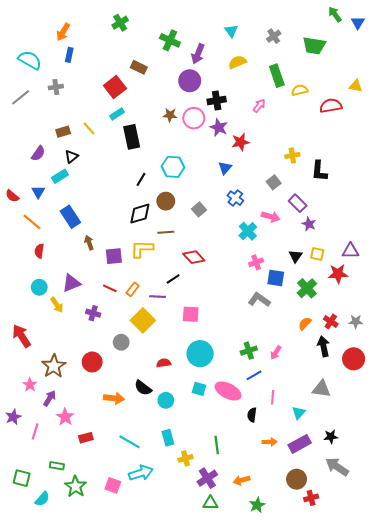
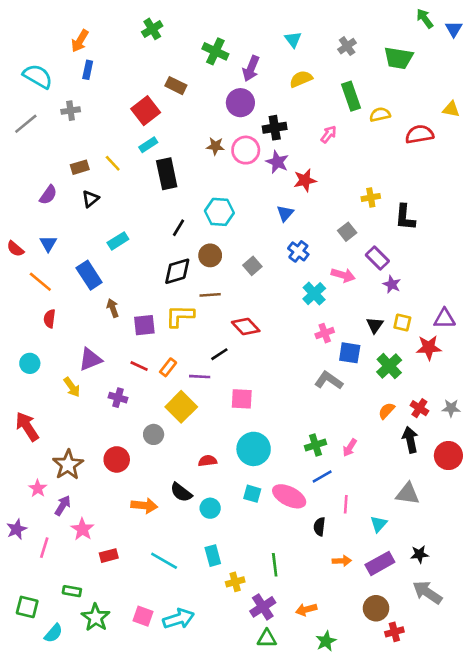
cyan rectangle: (60, 176) -> (118, 241), moved
cyan circle: (39, 287) -> (30, 363), moved
cyan arrow: (141, 473) -> (179, 619), moved

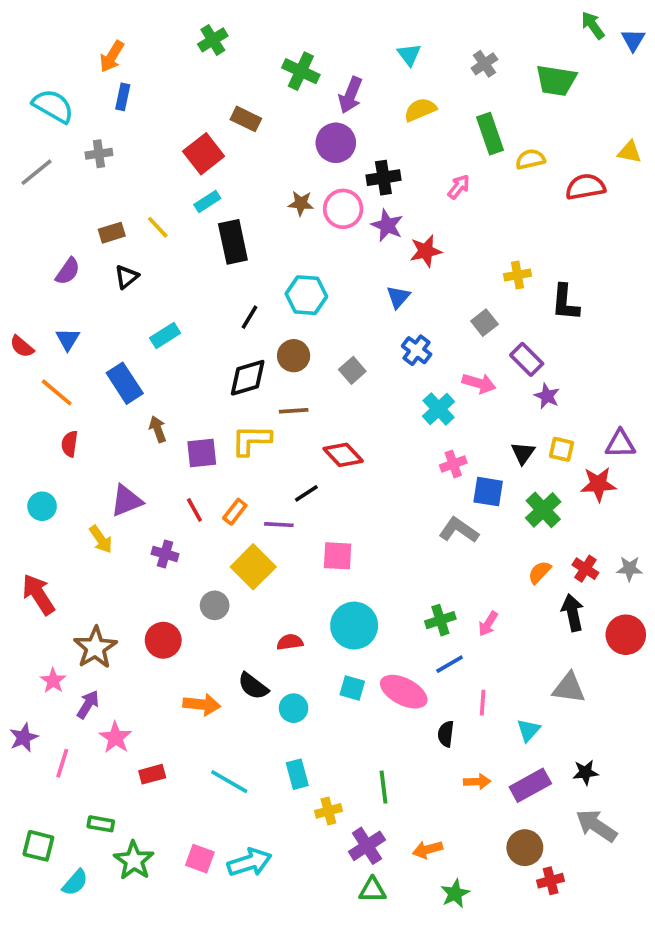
red line: (139, 366) -> (194, 510), turned 36

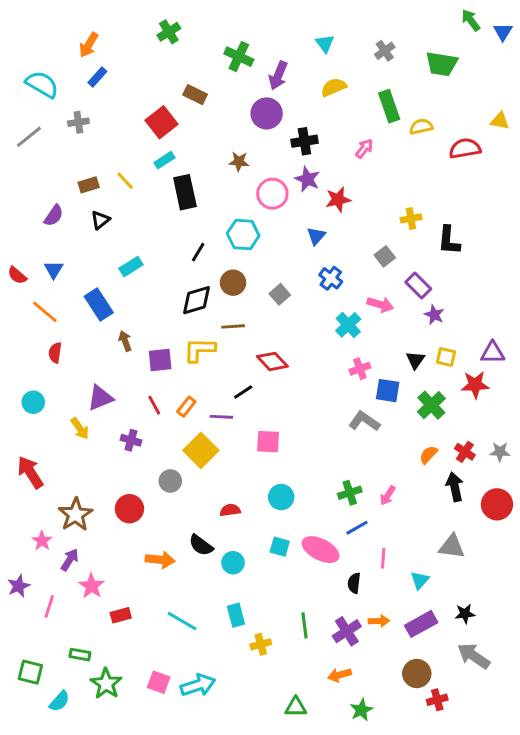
blue rectangle: (123, 97) -> (97, 77), turned 30
pink circle: (343, 209) -> (272, 194), moved
cyan circle: (354, 626) -> (281, 497), size x0.7
purple cross: (367, 846) -> (347, 631), moved

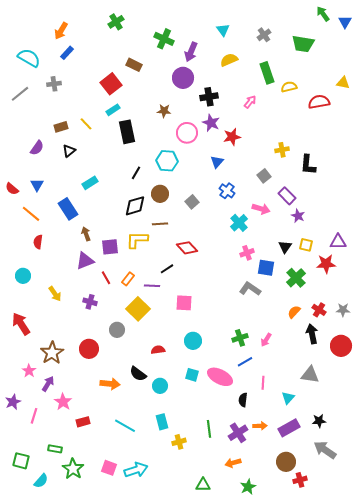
purple triangle: (100, 398) -> (85, 261), moved

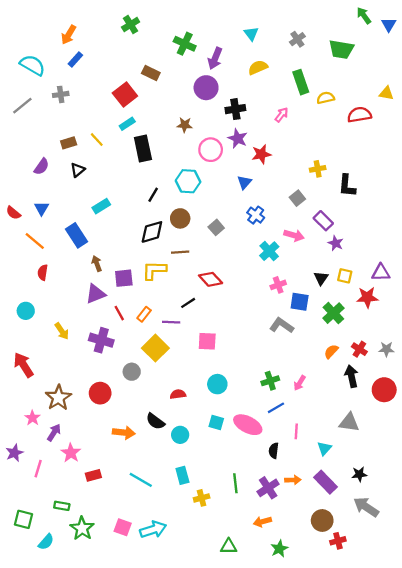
purple cross: (90, 302) -> (101, 340), size x1.5
purple rectangle: (289, 428) -> (326, 482), turned 75

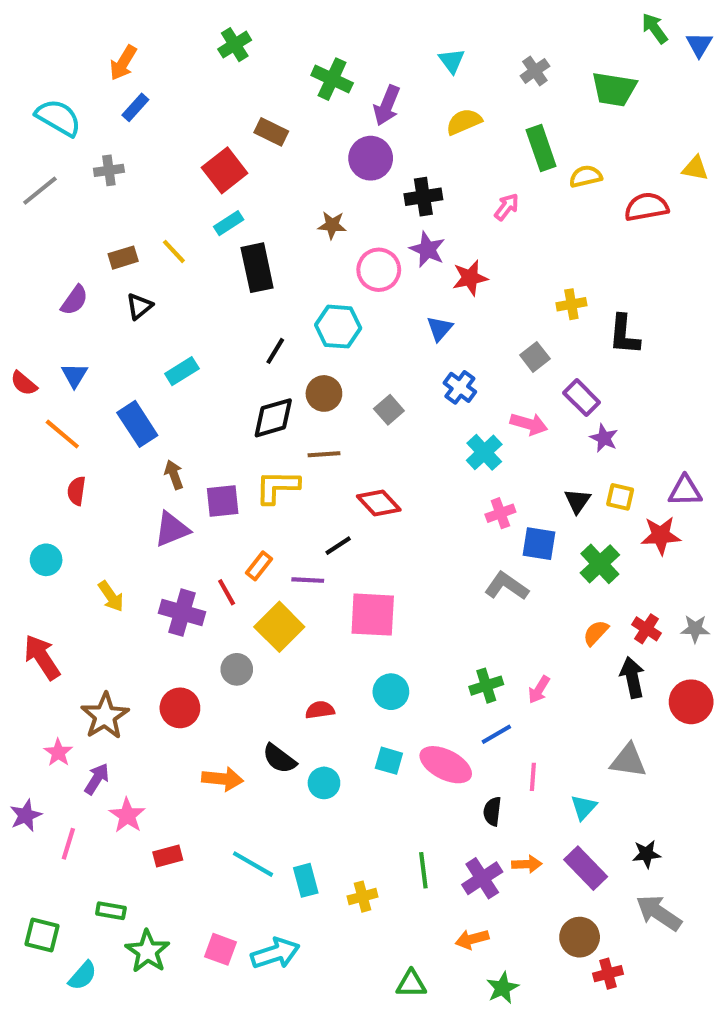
red line: (119, 313) -> (227, 592), moved
pink square: (207, 341) -> (373, 615), size x1.4
cyan rectangle: (182, 475) -> (306, 880), moved

